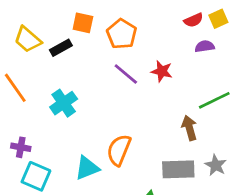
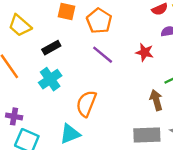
black rectangle: (61, 48) -> (51, 48), moved
red star: (162, 71) -> (145, 52), moved
orange semicircle: (119, 150) -> (86, 104), moved

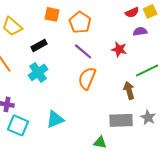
orange semicircle: (86, 104) -> (87, 78), moved

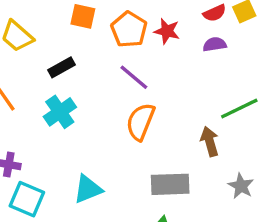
purple semicircle: (140, 31) -> (215, 44), moved
red star: (119, 49) -> (167, 31), moved
gray rectangle: (121, 120) -> (170, 184), moved

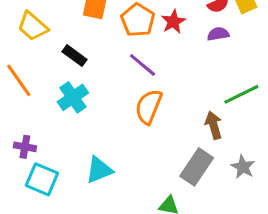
red star: (167, 31) -> (173, 22), turned 30
black rectangle: (61, 67) -> (74, 56), turned 65
gray rectangle: (170, 184) -> (197, 167), moved, turned -54

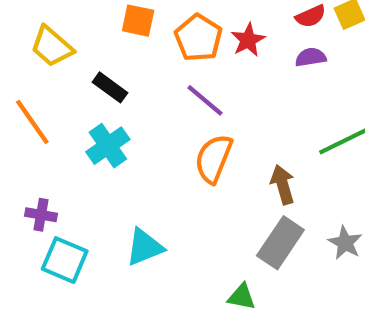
brown arrow: (214, 125) -> (283, 185), moved

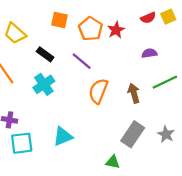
purple semicircle: (311, 57) -> (149, 53), moved
purple line: (205, 100) -> (82, 61), moved
brown arrow: (283, 185) -> (134, 93), moved
cyan square: (65, 260) -> (22, 143), turned -30

